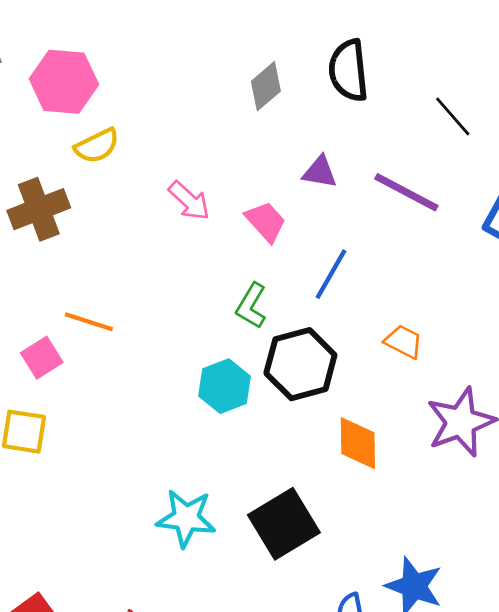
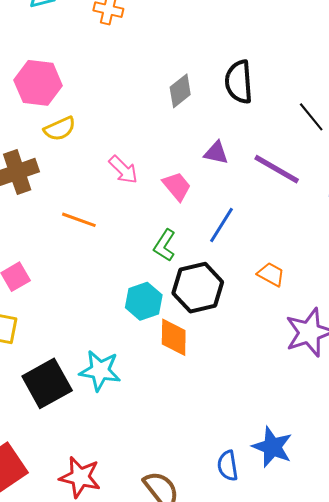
orange line: (89, 322) -> (79, 220), moved
orange diamond: (358, 443) -> (174, 337), moved
cyan star: (186, 518) -> (100, 371), moved
black square: (284, 524) -> (47, 383), moved

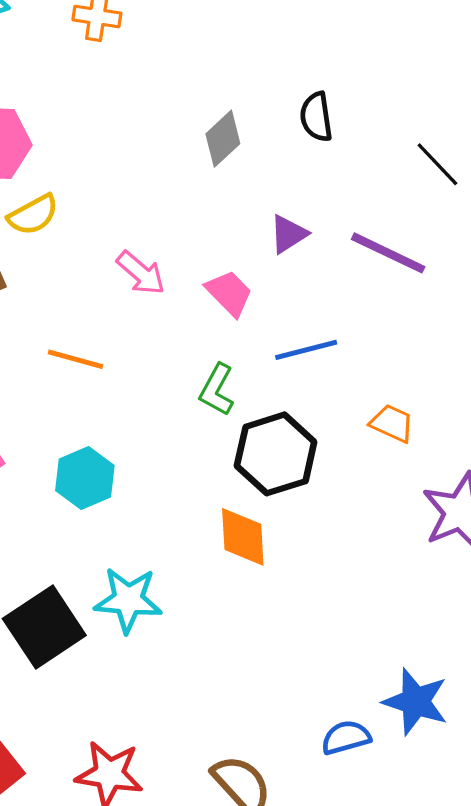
black semicircle: (239, 82) -> (316, 117), size x0.7
purple triangle: (216, 153) -> (288, 234), turned -40
blue line: (221, 225) -> (306, 350), turned 48
cyan hexagon: (144, 301) -> (85, 478), moved
blue semicircle: (228, 466) -> (346, 737), turned 88

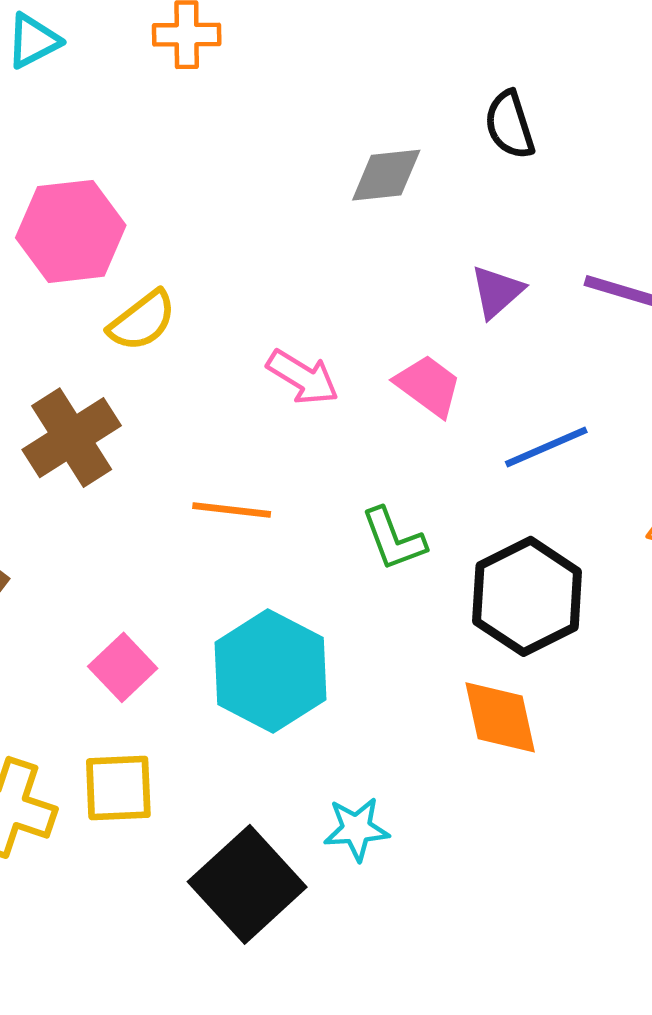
gray diamond: (223, 139) -> (386, 175), turned 46
green L-shape: (217, 390) -> (394, 539), moved, turned -40
cyan hexagon: (85, 478) -> (270, 671), size x1.4
cyan star: (128, 600) -> (356, 829), size x0.7

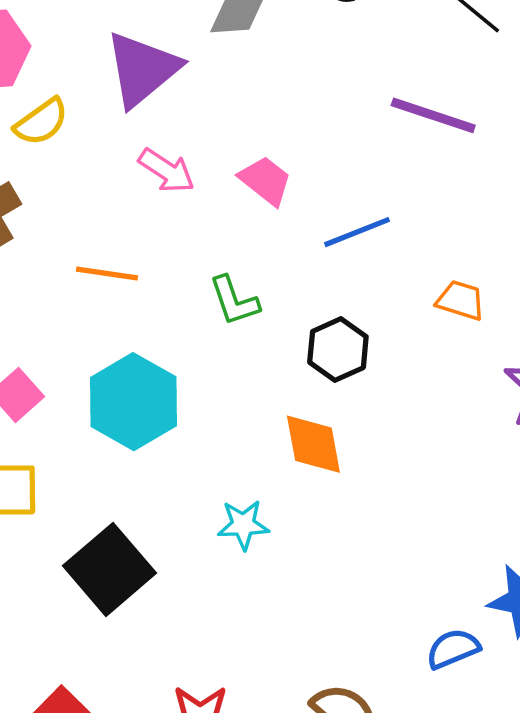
purple triangle: (497, 292) -> (142, 69), moved, size x1.8
black hexagon: (527, 596) -> (338, 349), size x0.7
cyan star: (356, 829) -> (243, 525), moved

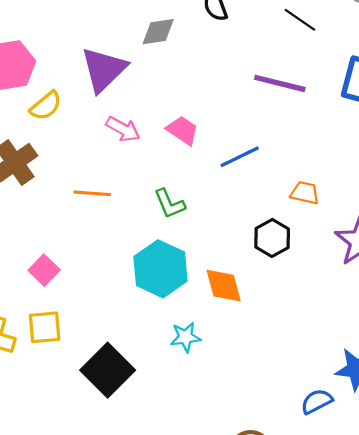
black hexagon: (338, 349) -> (272, 238), moved
cyan hexagon: (133, 402) -> (160, 269), moved

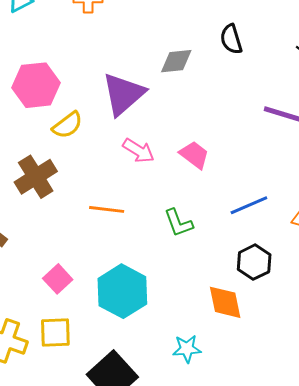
blue line: (240, 157) -> (249, 205), moved
black hexagon: (272, 238) -> (254, 262), moved
cyan hexagon: (160, 269) -> (122, 291), moved

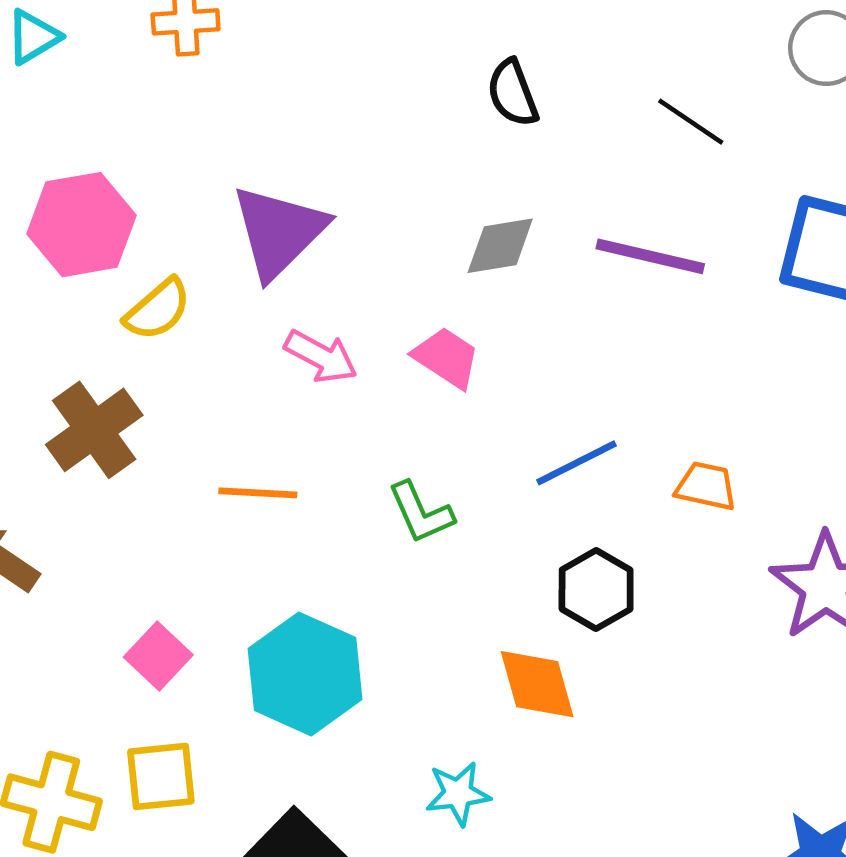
gray diamond: (176, 61) -> (500, 246), moved

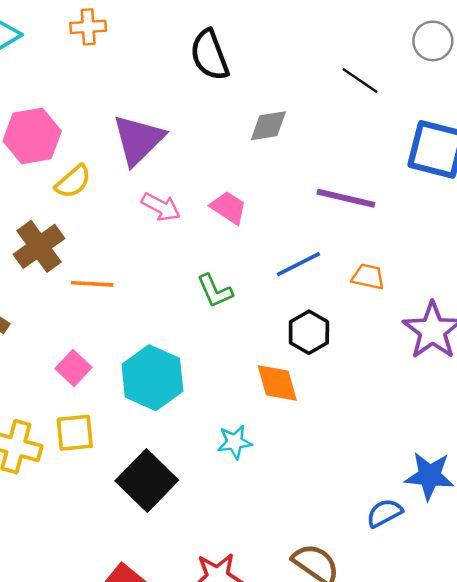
black semicircle: (513, 93) -> (210, 55), moved, size x1.4
gray diamond: (500, 246) -> (268, 126), moved
purple line: (650, 256) -> (346, 198), moved
orange line: (258, 493) -> (92, 284), moved

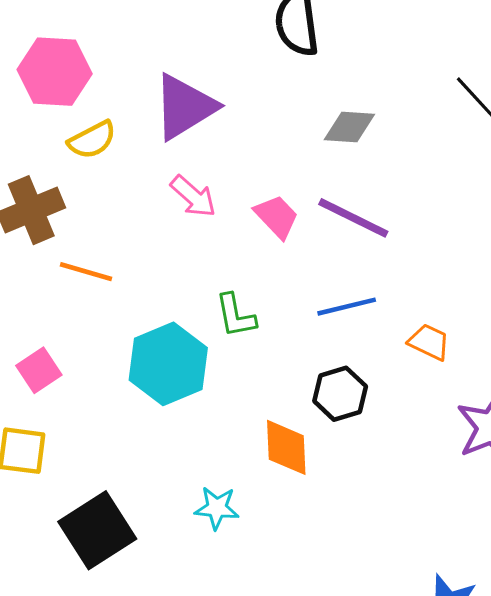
purple line: (346, 198) -> (353, 218), moved
cyan hexagon: (152, 378) -> (168, 364), moved

